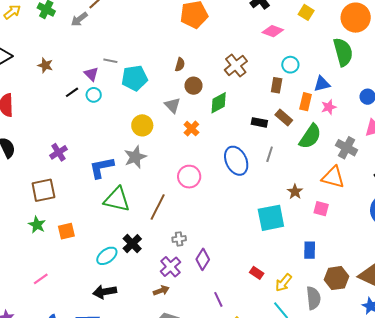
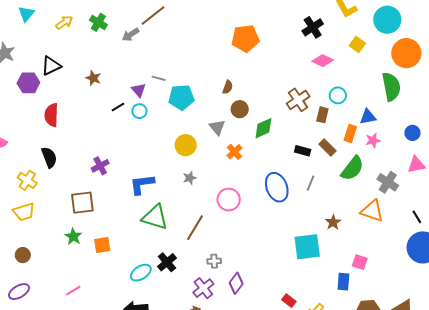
brown cross: (236, 66) -> (298, 100), moved
gray star: (135, 157) -> (190, 178), moved, size x0.6
pink square: (321, 209) -> (360, 262), moved

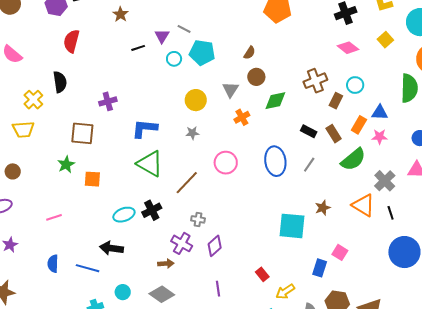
cyan circle: (139, 111) -> (174, 59), moved
black line: (417, 217) -> (391, 213), moved
purple cross: (203, 288) -> (182, 243), turned -35

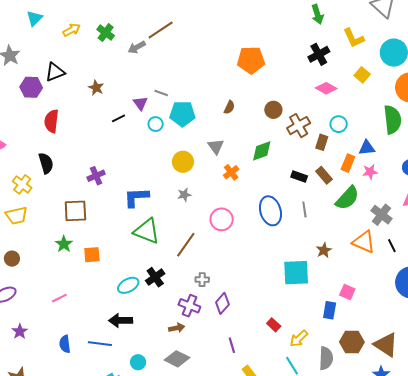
brown circle: (256, 77) -> (273, 110), moved
gray line: (309, 165) -> (304, 209), turned -35

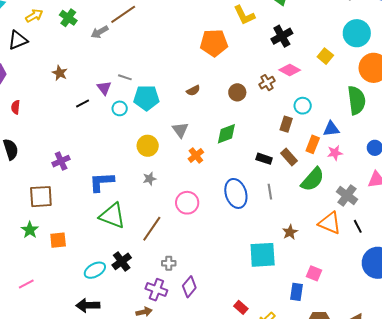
yellow L-shape: (354, 38) -> (244, 15), moved
black triangle: (55, 72) -> (18, 40), moved
brown semicircle: (229, 107) -> (193, 91), turned 40
red semicircle: (52, 121) -> (16, 107), size x0.6
brown cross: (299, 126) -> (267, 83), moved, size x0.7

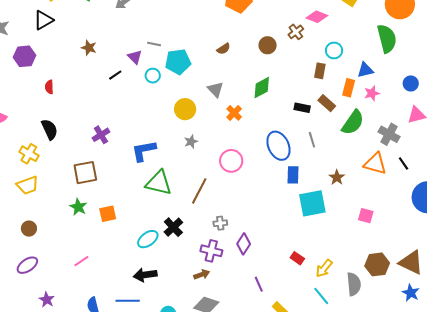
blue rectangle: (297, 292) -> (293, 175), moved

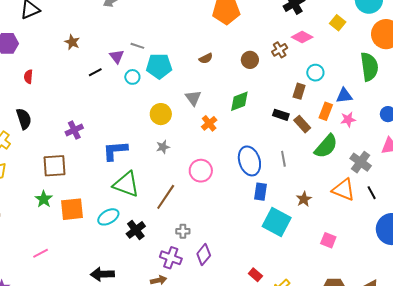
black rectangle: (302, 108) -> (281, 115), moved
cyan square: (312, 203) -> (277, 222), turned 32
orange square: (108, 214) -> (72, 209), size x1.4
cyan ellipse: (148, 239) -> (108, 217), moved

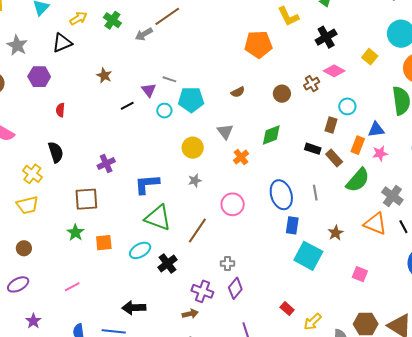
orange square: (72, 209) -> (104, 243), size x0.7
gray cross: (183, 231) -> (228, 264), moved

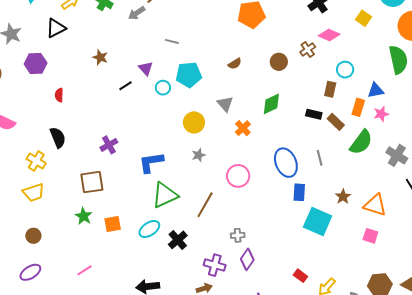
gray line: (169, 79) -> (172, 41), moved
green triangle: (158, 218) -> (165, 195), turned -40
orange triangle: (375, 224) -> (375, 205), moved

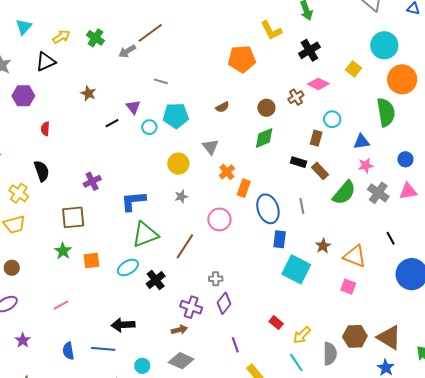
green diamond: (271, 104) -> (264, 138), moved
orange rectangle: (358, 107) -> (244, 188), moved
gray cross: (397, 155) -> (378, 193), moved

